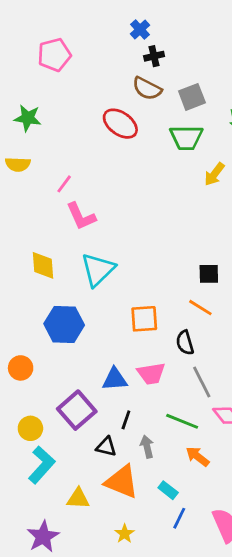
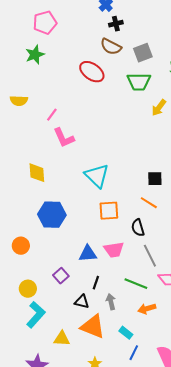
green star: (28, 118) -> (35, 55), moved, turned -30
cyan triangle: (98, 270) -> (97, 176), moved, turned -32
purple square: (77, 410) -> (61, 276), size x0.6
orange arrow: (198, 456) -> (147, 309), turned -54

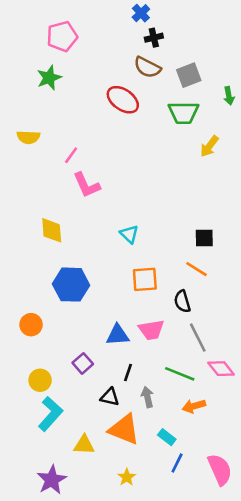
cyan triangle: (97, 176) -> (129, 234), size x0.6

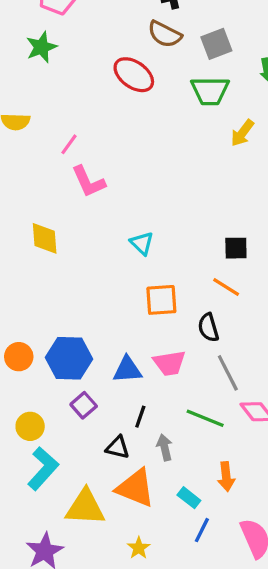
blue hexagon: (71, 285) -> (69, 358), moved
orange arrow: (194, 406) -> (226, 477), moved, turned -80
yellow triangle: (84, 445) -> (85, 507), size x1.5

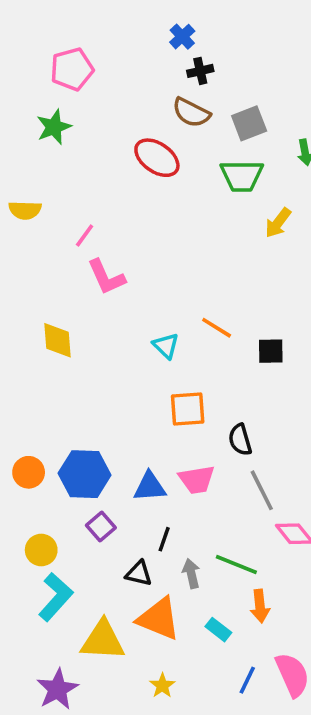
orange line: (226, 287) -> (217, 328), moved
green line: (205, 418) -> (236, 564), moved
blue line: (202, 530) -> (247, 680), moved

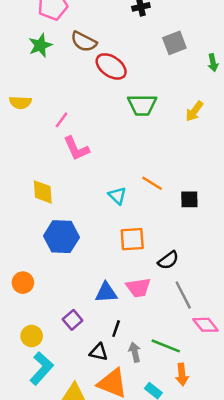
brown semicircle: (191, 113) -> (84, 42), moved
green trapezoid: (242, 176) -> (142, 105), moved
black semicircle: (240, 440) -> (168, 260), turned -110
blue hexagon: (85, 474) -> (61, 237), moved

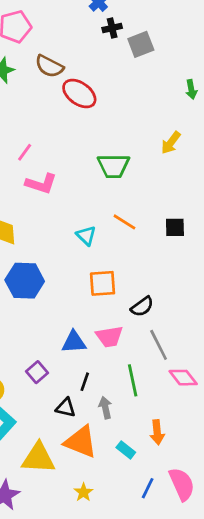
gray square: (174, 43) -> (141, 44), moved
green trapezoid: (142, 105) -> (113, 166), moved
pink L-shape: (76, 148) -> (41, 184), turned -48
black square: (189, 199) -> (175, 227), moved
green line: (166, 346) -> (133, 380), moved, turned 56

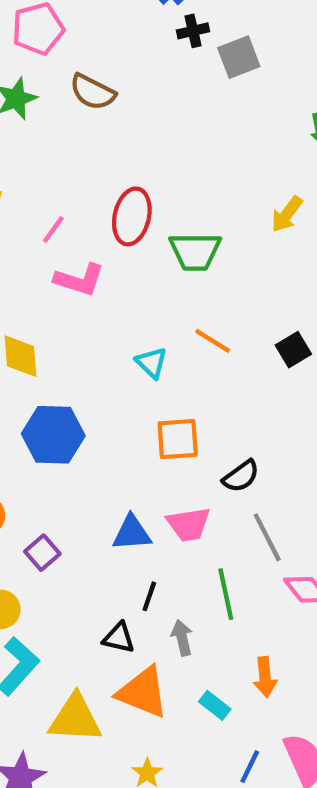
red ellipse: (79, 94) -> (132, 216), moved, turned 68
black square: (175, 227) -> (293, 350), turned -30
purple square: (37, 372) -> (42, 553), moved

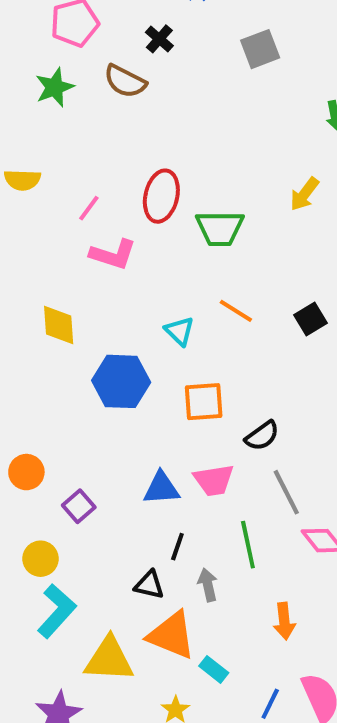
black cross: (193, 31) -> (159, 39), moved, turned -36
blue hexagon: (53, 435) -> (121, 381), moved
cyan rectangle: (215, 705) -> (214, 669), moved

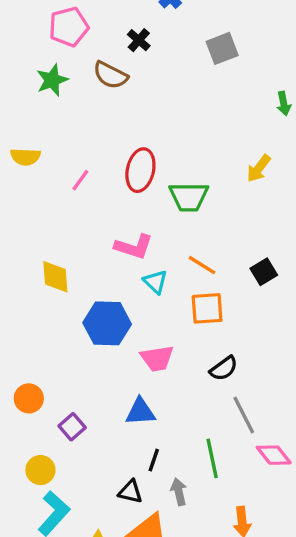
pink L-shape: (113, 254) -> (134, 247), moved
orange square: (204, 402) -> (207, 308), moved
pink trapezoid: (214, 480) -> (157, 358), moved

